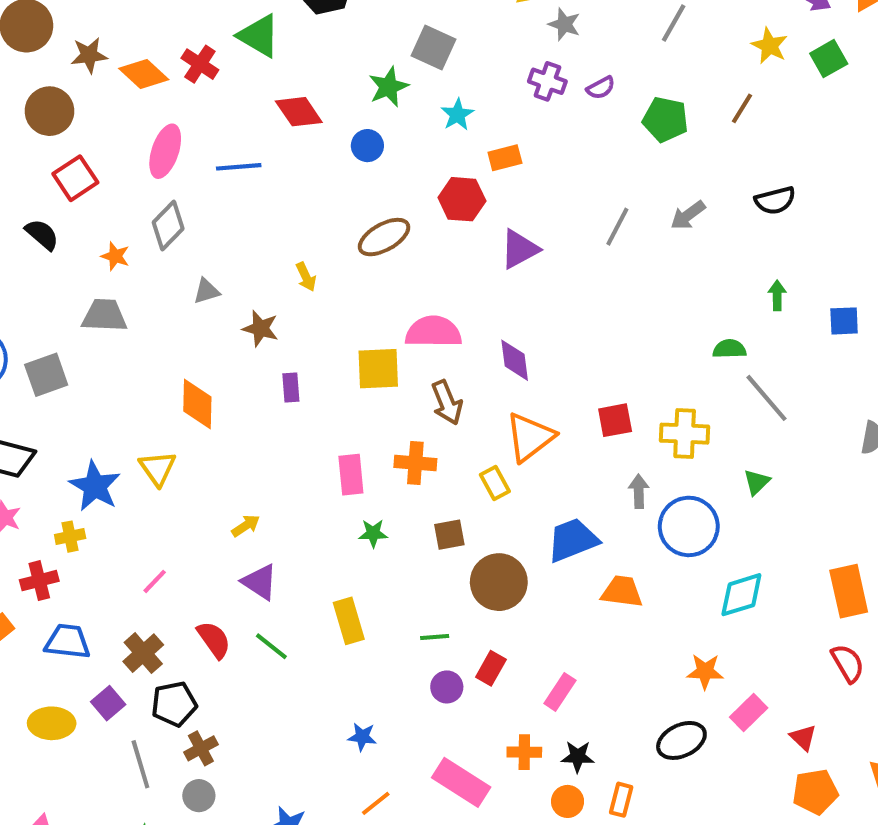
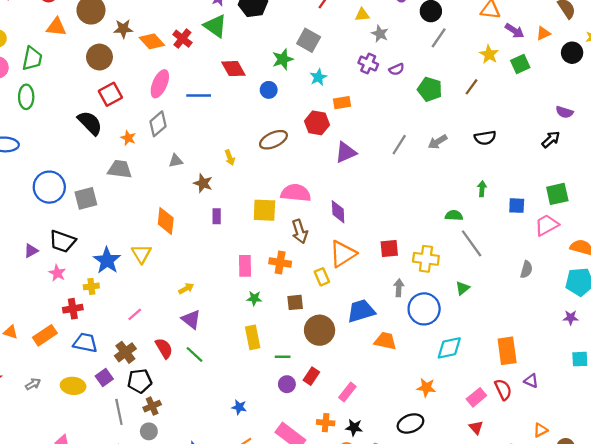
black semicircle: (42, 234) -> (90, 123), size x1.4
yellow rectangle: (349, 621) -> (253, 337), moved
pink rectangle: (749, 712) -> (476, 397), moved

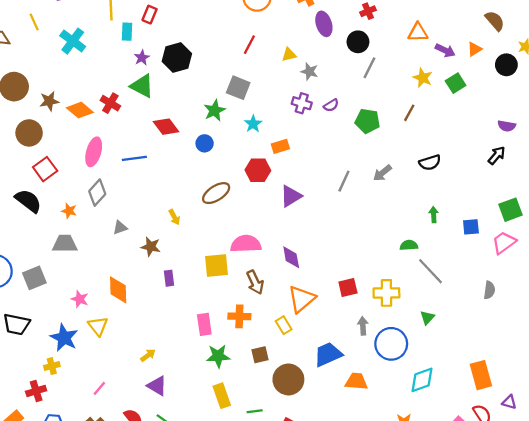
pink star: (57, 273) -> (80, 299), moved
green star: (254, 298) -> (218, 356), size x1.5

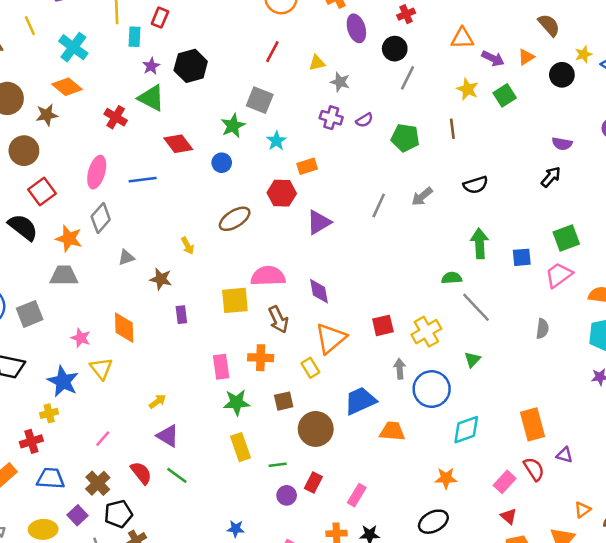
orange diamond: (80, 110) -> (67, 87), moved
brown line: (409, 113) -> (452, 129), turned -36
orange star: (69, 211) -> (69, 239), size x1.5
green arrow: (434, 215) -> (480, 243), size x1.6
yellow cross: (386, 293) -> (426, 332), turned -30

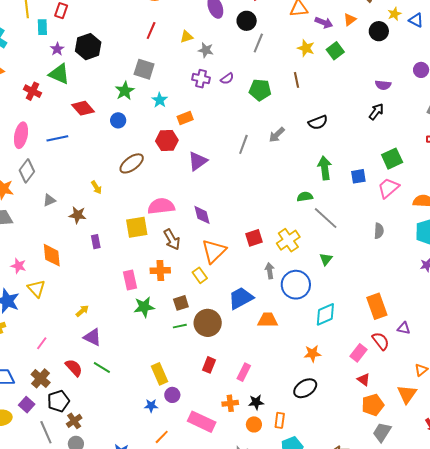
yellow rectangle: (241, 447) -> (160, 374), moved
green line: (278, 465) -> (180, 326), moved
purple circle: (287, 495) -> (172, 395), moved

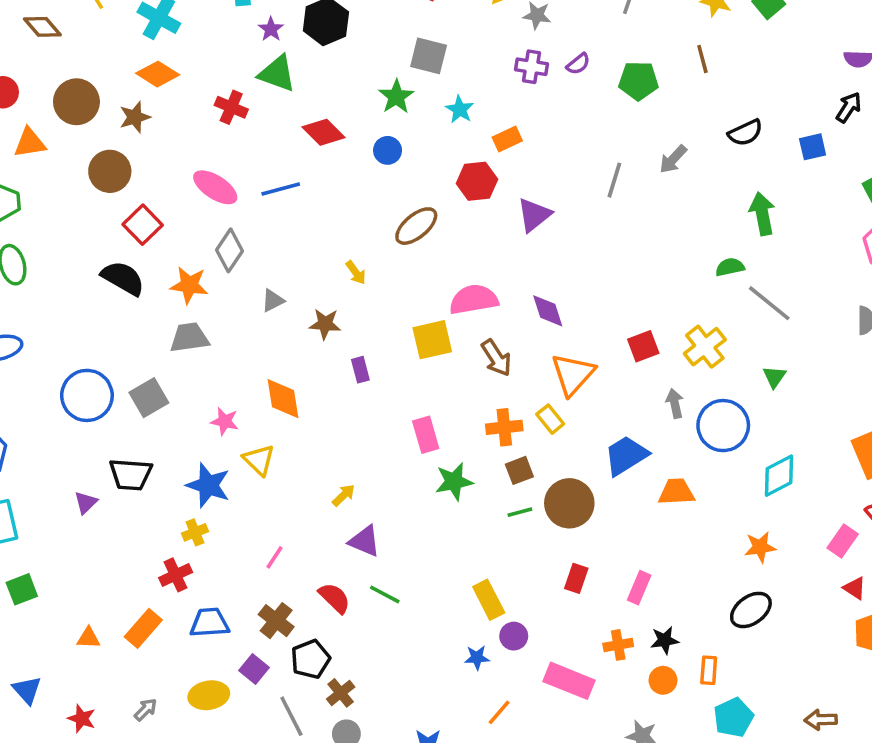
pink ellipse: (21, 135) -> (215, 187), turned -65
blue square: (358, 176) -> (813, 147), moved
orange cross: (160, 270) -> (504, 427), moved

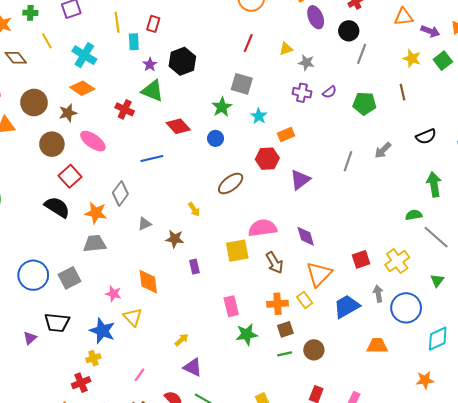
pink ellipse: (215, 187) -> (93, 141), moved
blue trapezoid: (626, 456) -> (347, 306), moved
brown circle: (569, 503) -> (314, 350), size x0.7

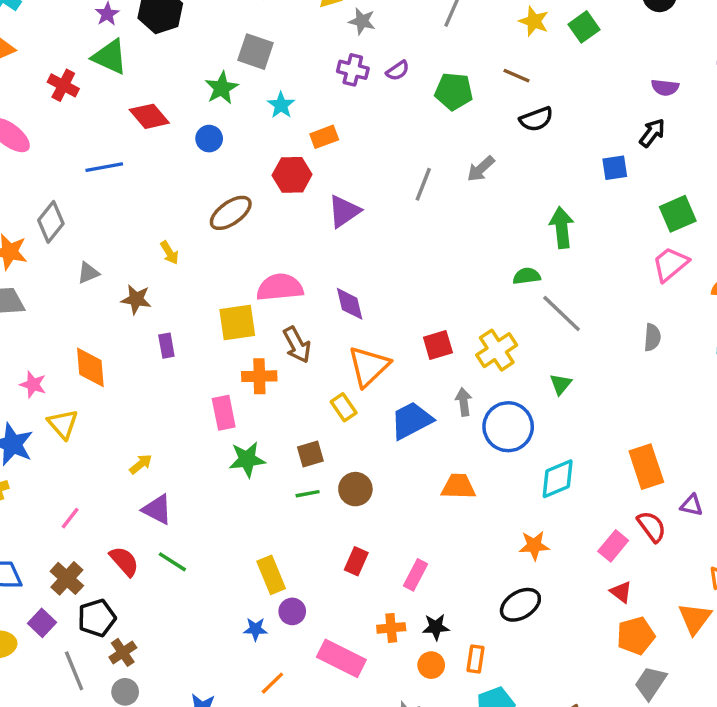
brown line: (403, 92) -> (516, 76), turned -56
black semicircle: (426, 136) -> (536, 119), moved
orange cross: (278, 304) -> (259, 376), moved

